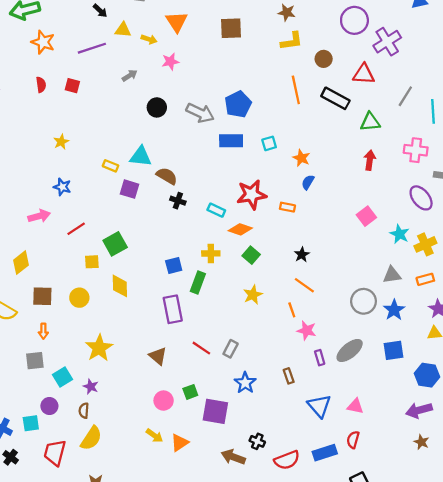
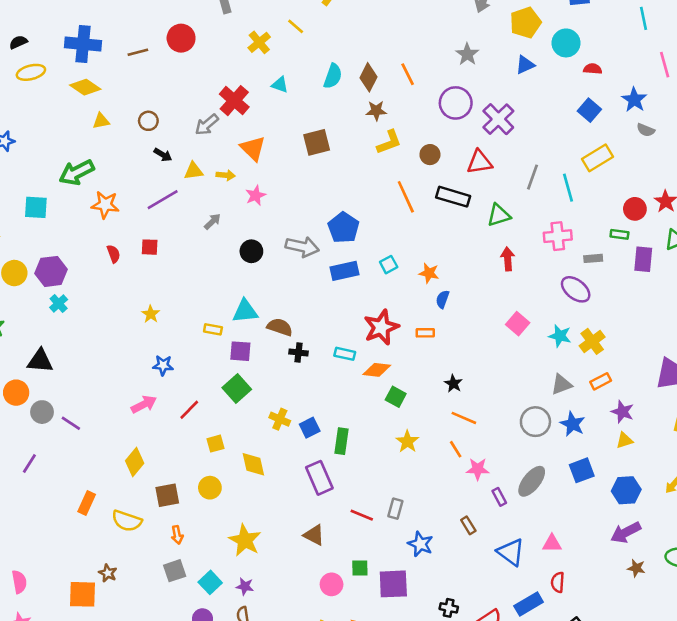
green square: (115, 244) -> (237, 389), moved
yellow cross: (211, 253) -> (280, 419), moved, turned 36
green square: (190, 392) -> (360, 568), turned 32

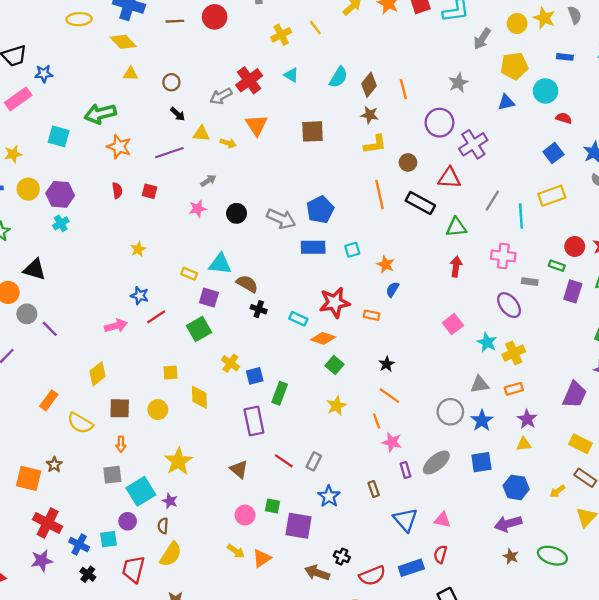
pink star: (256, 195) -> (198, 209), moved
red line: (189, 410) -> (156, 317), moved
cyan square: (210, 582) -> (141, 491), size x1.4

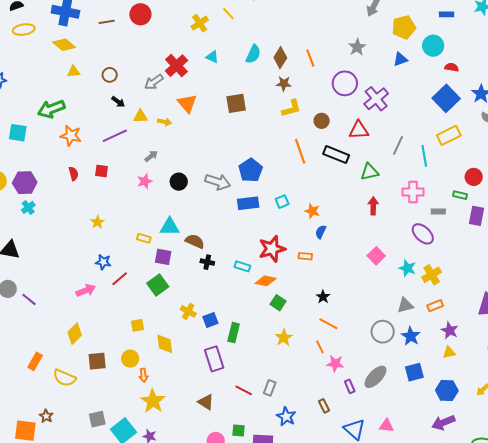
blue square: (553, 153) -> (446, 98), size x1.5
orange arrow: (121, 444) -> (143, 375), moved

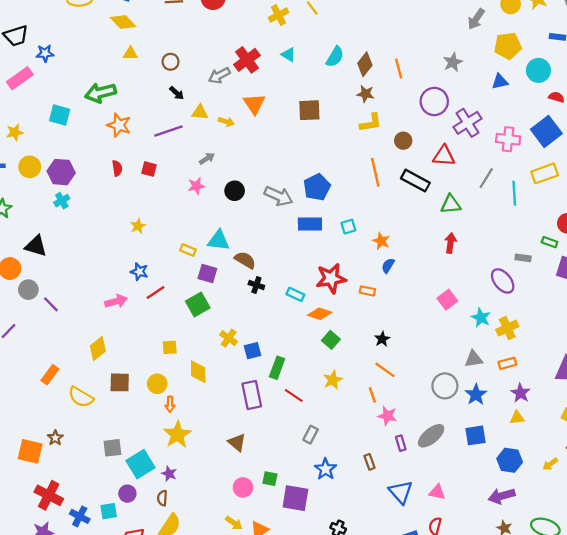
pink cross: (413, 192) -> (508, 139), moved
red line: (244, 390) -> (294, 396), moved

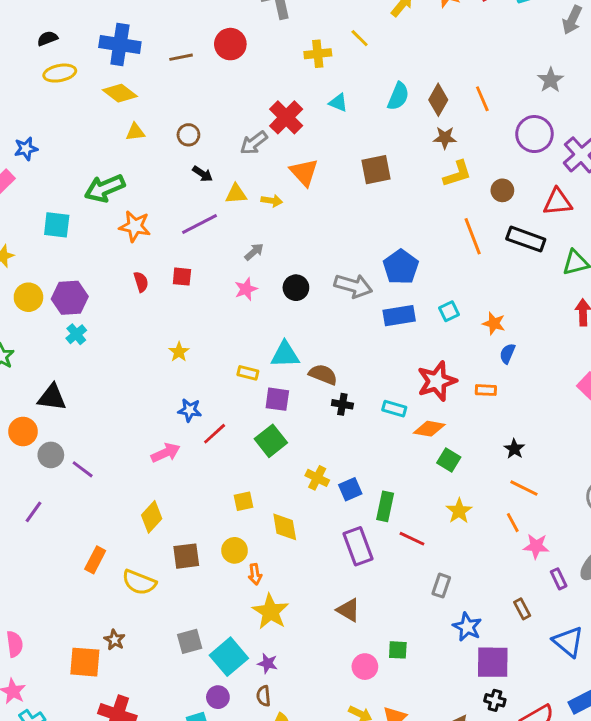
yellow cross: (279, 15) -> (318, 54), turned 30
purple square: (295, 498) -> (493, 662), moved

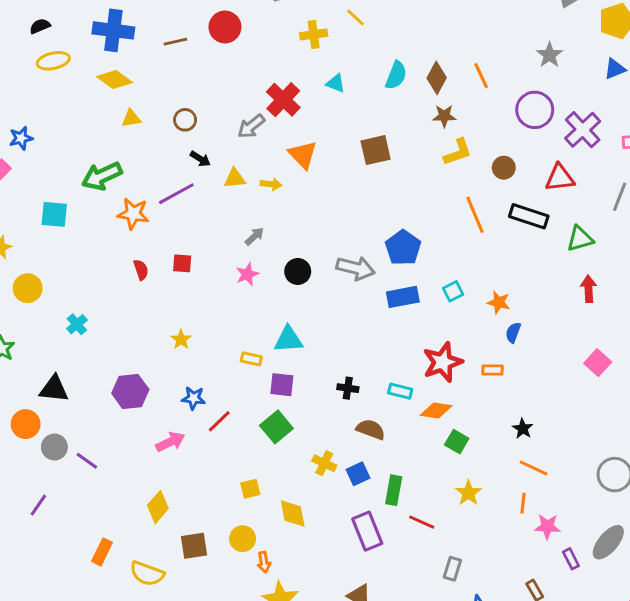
purple line: (199, 224) -> (176, 194), moved
purple hexagon: (70, 298) -> (130, 391), moved
brown semicircle: (323, 374) -> (371, 429), moved
orange line: (513, 523) -> (523, 503), turned 36

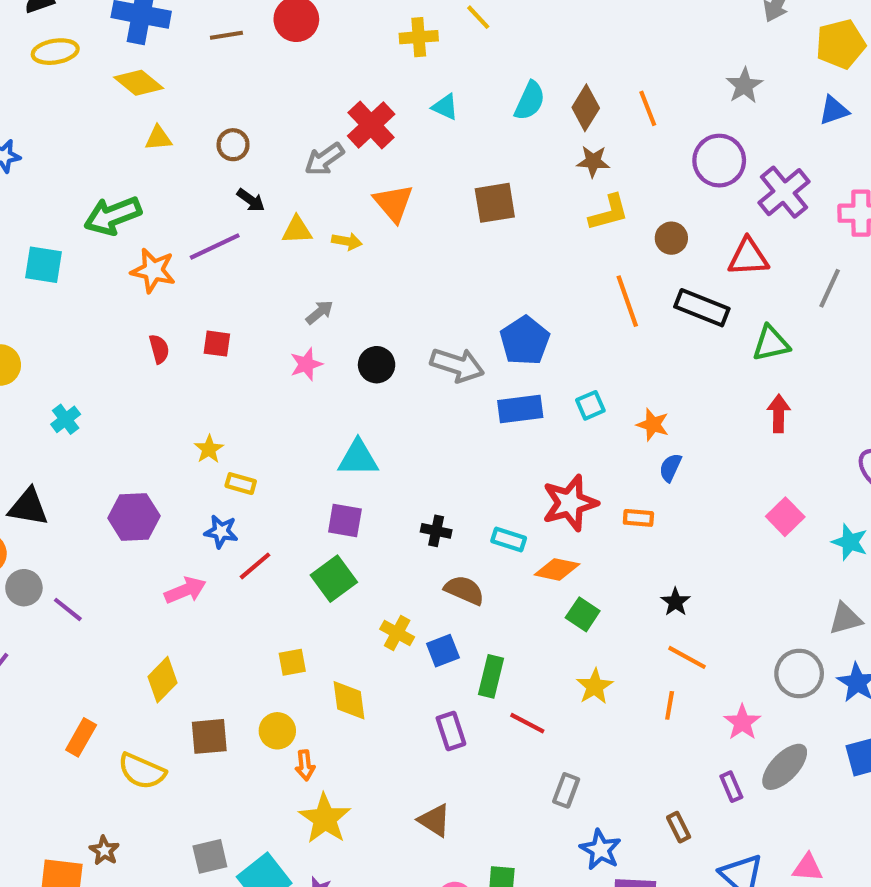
yellow rectangle: (251, 359) -> (241, 484), moved
pink star: (547, 526) -> (742, 722), moved, turned 30
purple rectangle: (367, 531) -> (451, 731), size x0.7

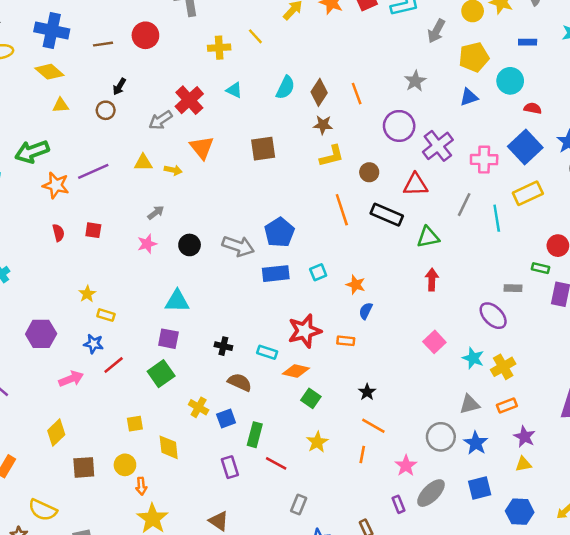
black arrow: (251, 200) -> (119, 87), moved, turned 84
yellow semicircle: (142, 771) -> (43, 510), moved

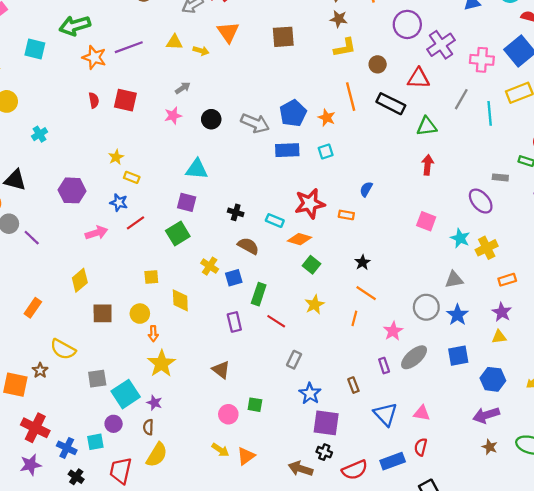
red square: (93, 230) -> (125, 100), size x1.5
orange star: (356, 285) -> (327, 118), moved
pink square: (434, 342) -> (426, 221), turned -30
orange rectangle: (507, 406) -> (507, 280), moved

